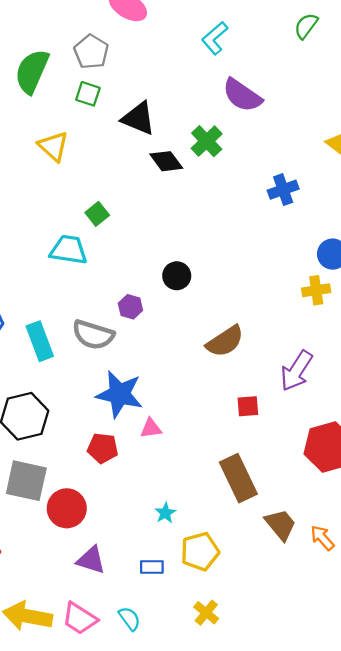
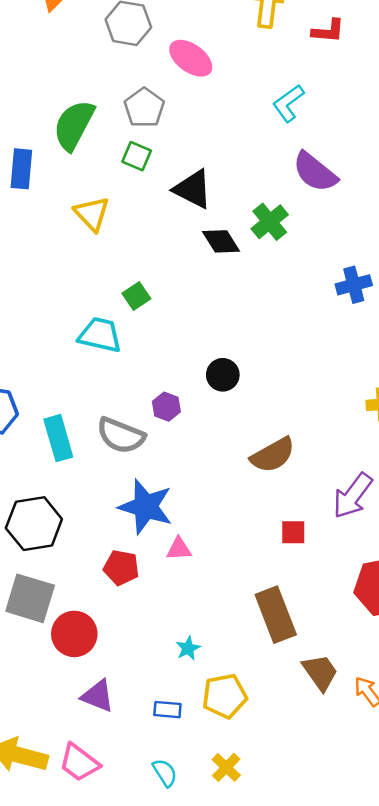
cyan semicircle: (130, 619) -> (165, 773), moved

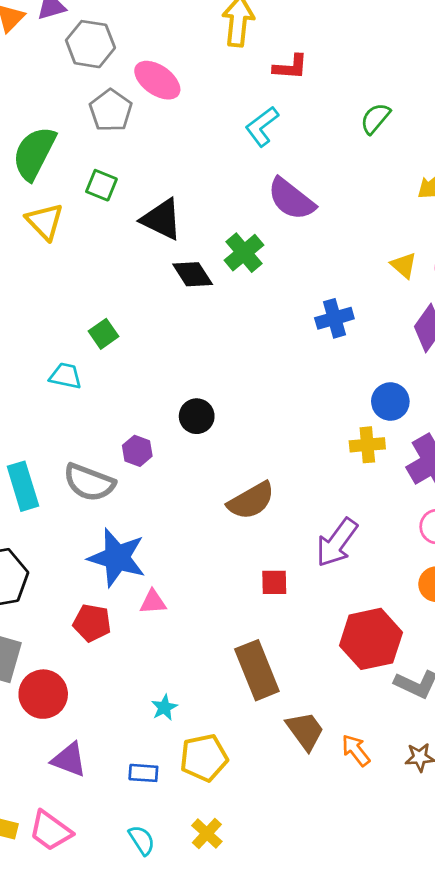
red L-shape: (328, 31) -> (290, 67), moved
gray pentagon: (144, 108) -> (111, 110), moved
yellow triangle: (92, 214) -> (45, 221), moved
cyan trapezoid: (100, 335) -> (66, 376), size x0.7

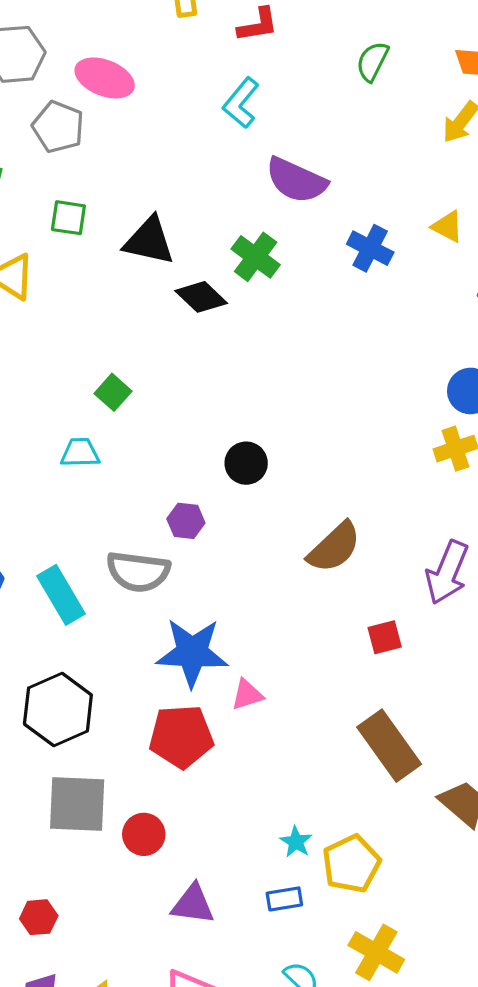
blue cross: (334, 318) -> (370, 248), moved, turned -33
red pentagon: (92, 623) -> (181, 736), size x1.4
red circle: (43, 694) -> (144, 834), size x0.7
cyan star: (164, 707) -> (296, 842), moved
yellow cross: (207, 833) -> (376, 952), size x1.4

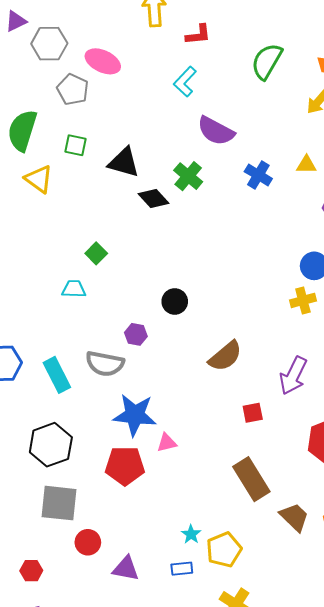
green semicircle: (372, 61) -> (267, 61), size x1.5
yellow triangle: (447, 227) -> (306, 165), turned -30
red circle: (144, 834) -> (88, 542), moved

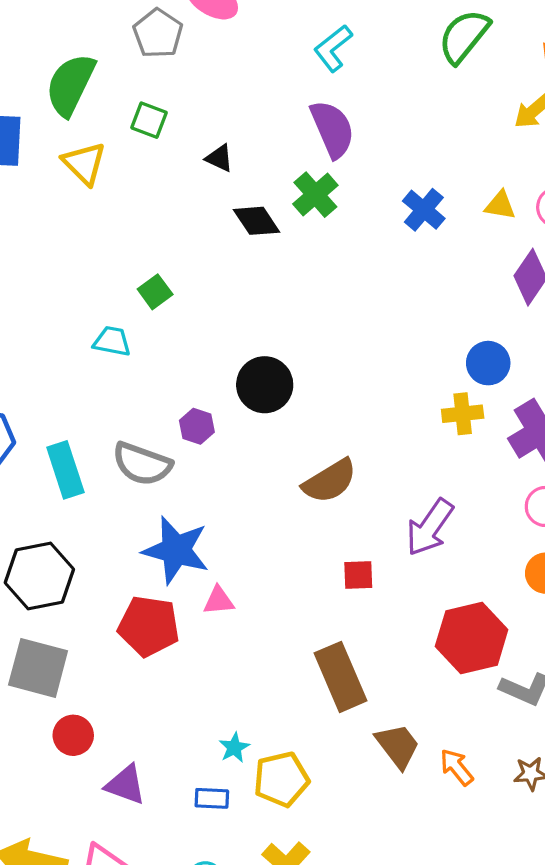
purple semicircle: (216, 131) -> (332, 129), moved, turned -150
black triangle: (124, 162) -> (219, 158), size x0.6
black circle: (175, 301) -> (265, 385), size x1.4

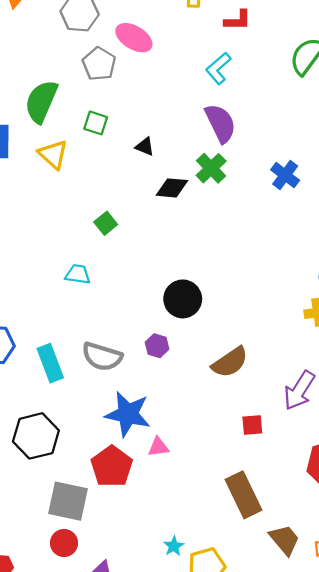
black diamond: (257, 221) -> (172, 188), turned -48
green square: (155, 292) -> (106, 223), moved
purple hexagon: (197, 426) -> (157, 346), moved
red pentagon: (149, 626) -> (112, 466), turned 30
gray square: (38, 668) -> (68, 501), moved

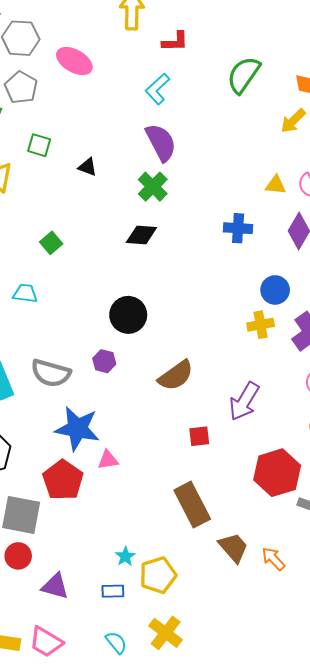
gray pentagon: (99, 64) -> (21, 88), moved
blue cross: (285, 175) -> (238, 228), moved, turned -32
black diamond: (172, 188) -> (141, 235), moved

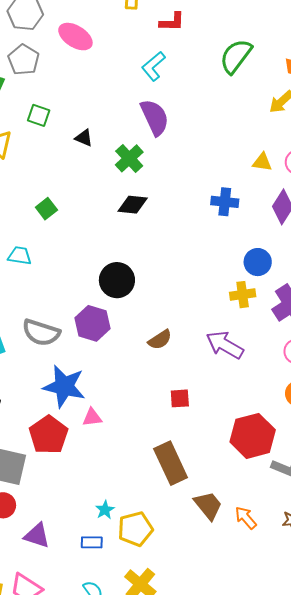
green cross: (153, 187) -> (129, 158), moved
purple hexagon: (104, 361) -> (92, 323), size x1.6
brown semicircle: (176, 376) -> (160, 340), size x0.7
purple arrow: (244, 401) -> (225, 345), moved, turned 87

